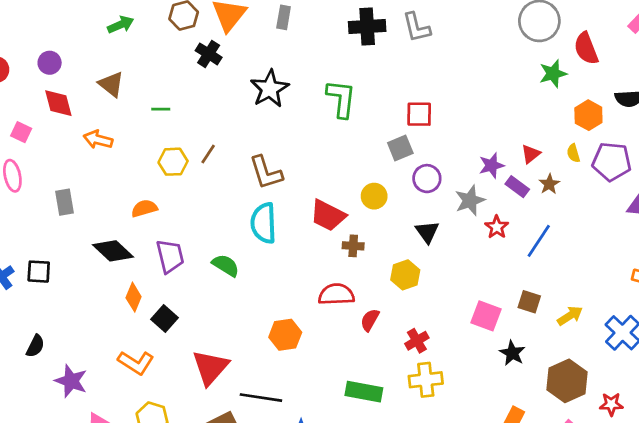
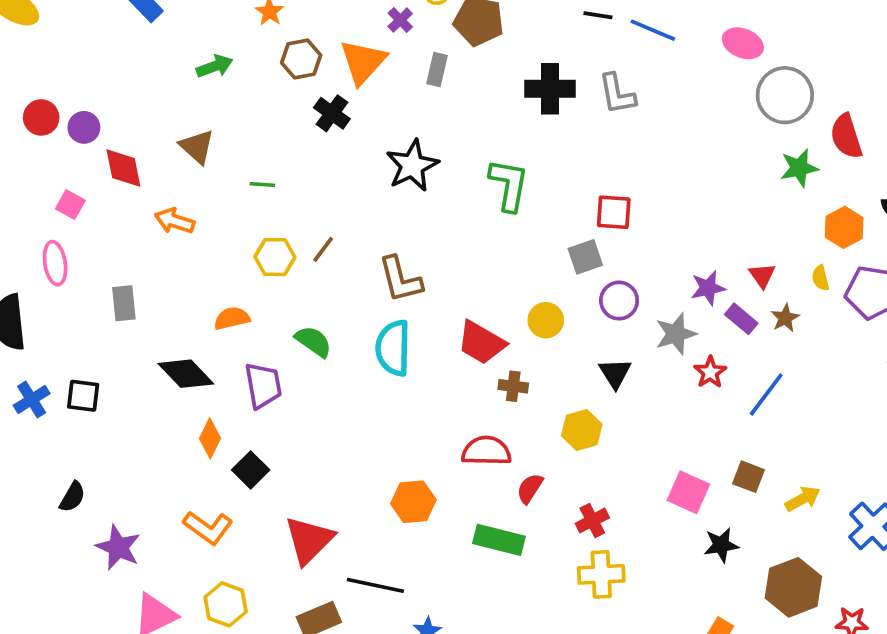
purple circle: (50, 63) -> (84, 127), moved
red triangle: (531, 154) -> (762, 275), turned -30
green semicircle: (226, 265) -> (313, 341), moved
black star: (512, 353) -> (721, 545), turned 30
green rectangle: (364, 392) -> (499, 540), moved

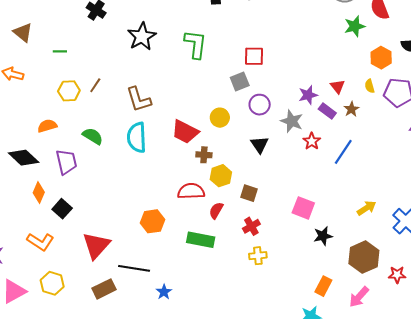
gray star: (676, 334) -> (292, 121), turned -30
yellow hexagon: (582, 430) -> (221, 176), moved
brown square: (748, 477) -> (249, 193), moved
yellow cross: (601, 574) -> (258, 256), size x0.7

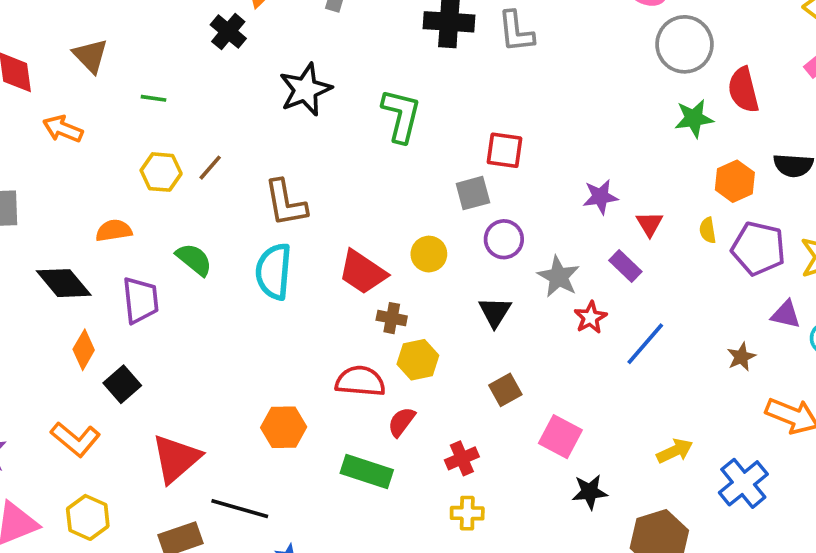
purple star: (308, 95) -> (600, 197), moved
brown star: (351, 109) -> (741, 357), moved
brown square: (249, 193) -> (505, 390), moved, turned 36

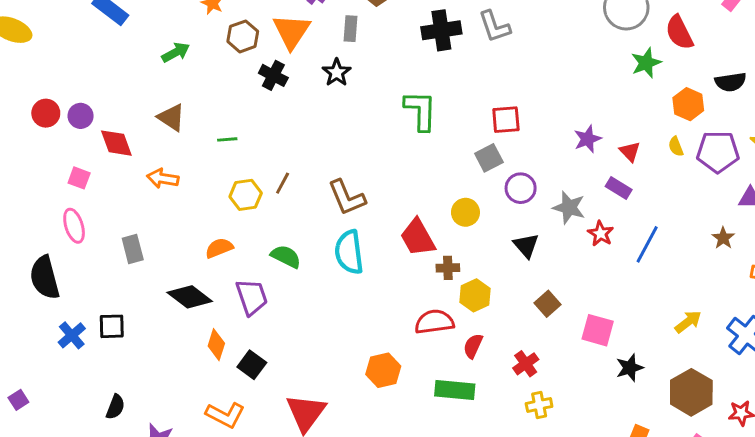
black star: (305, 90) -> (337, 73), moved, size x0.7
red trapezoid: (363, 272) -> (418, 238), turned 39

